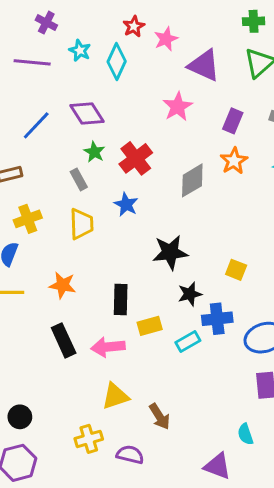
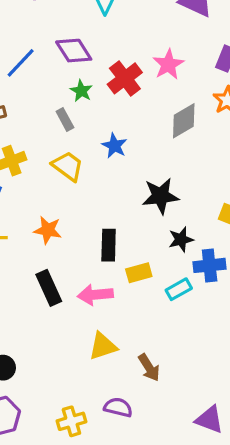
pink star: (178, 107) -> (168, 64), moved
red cross: (136, 158) -> (125, 78), moved
yellow trapezoid: (81, 224) -> (68, 166), turned -52
yellow cross: (89, 439) -> (71, 421), moved

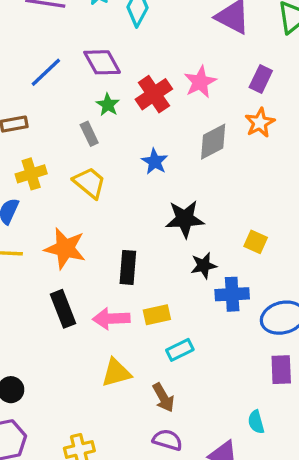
blue star: (114, 146) -> (155, 162), moved
orange star: (48, 230) -> (65, 248), size x1.4
yellow rectangle: (139, 273) -> (157, 315), moved
cyan rectangle: (179, 289) -> (180, 350), moved
purple semicircle: (118, 407) -> (167, 440), moved

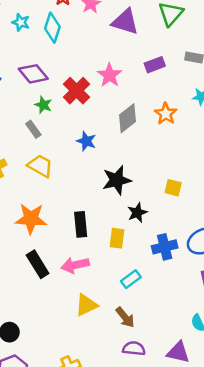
purple rectangle: (261, 79) -> (155, 65), turned 54
orange star: (260, 123) -> (166, 114), moved
blue cross: (232, 294) -> (165, 247), moved
yellow rectangle: (157, 315) -> (117, 238), moved, turned -60

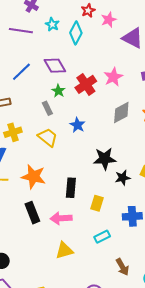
blue star: (86, 141) -> (78, 125), moved
black star: (137, 213) -> (123, 178), moved
brown arrow: (125, 317) -> (122, 267), moved

